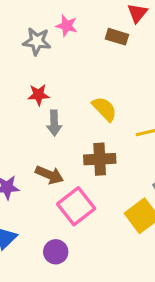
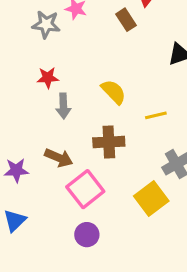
brown rectangle: (117, 37) -> (126, 20), turned 40
purple circle: (56, 252) -> (87, 235), moved

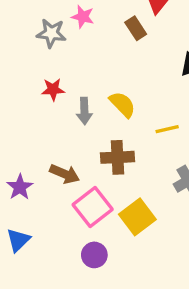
gray arrow: (63, 106) -> (84, 111), moved
purple star: (16, 170) -> (20, 187), turned -30
yellow square: (151, 199) -> (137, 217), moved

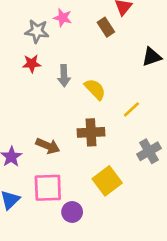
red star: (53, 89) -> (32, 64), moved
gray arrow: (84, 111) -> (64, 76), moved
yellow line: (167, 129) -> (131, 109), turned -30
pink square: (93, 207) -> (48, 188), moved, turned 36

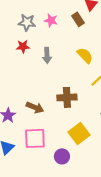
pink star: (63, 18) -> (51, 20), moved
yellow semicircle: (95, 89) -> (85, 55), moved
purple circle: (72, 212) -> (62, 156), moved

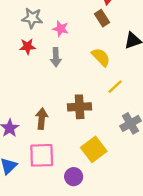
brown rectangle: (78, 19) -> (102, 18), moved
pink star: (51, 20) -> (61, 29), moved
brown arrow: (35, 107) -> (42, 119), turned -108

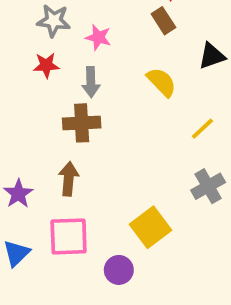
yellow line: (115, 87) -> (202, 129), moved
brown cross: (80, 107) -> (82, 123), moved

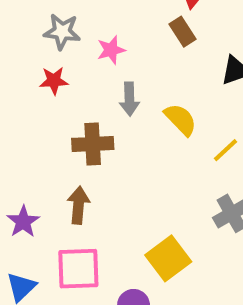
pink star: (98, 37) -> (111, 50), turned -30
gray arrow: (91, 82) -> (129, 99), moved
yellow semicircle: (162, 82) -> (181, 119), moved

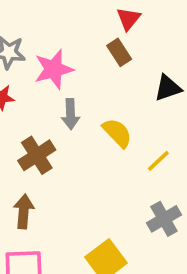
pink star: (111, 50) -> (54, 69), size x1.5
brown cross: (93, 144) -> (37, 155), turned -30

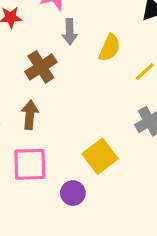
yellow semicircle: (117, 133) -> (110, 48), turned 68

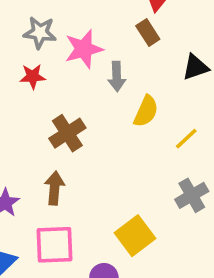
gray arrow: (70, 32) -> (117, 76), moved

